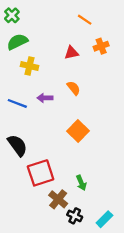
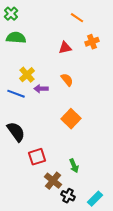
green semicircle: (17, 42) -> (16, 38), turned 30
yellow cross: (29, 66) -> (27, 75), moved, turned 35
red square: (41, 173) -> (37, 157), size x0.7

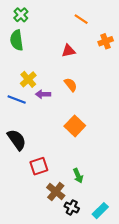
green cross: (11, 14) -> (21, 15), moved
green semicircle: (16, 38) -> (17, 40), turned -102
orange cross: (92, 42) -> (106, 41), moved

